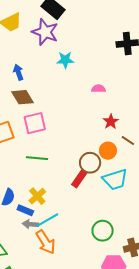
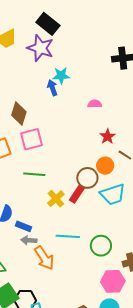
blue arrow: (18, 72) -> (52, 88), moved
brown diamond: (23, 97) -> (19, 113), turned 50
yellow cross: (37, 196) -> (56, 199), moved
cyan line: (47, 220) -> (68, 236), moved, turned 35

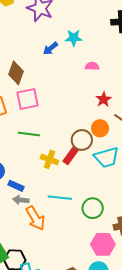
cyan star: (61, 76) -> (74, 38), moved
blue arrow: (52, 88) -> (50, 48), turned -112
yellow cross: (56, 199) -> (49, 159), turned -30

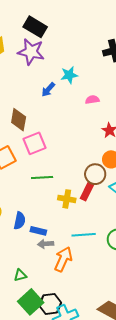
orange arrow: (35, 218) -> (63, 259), turned -115

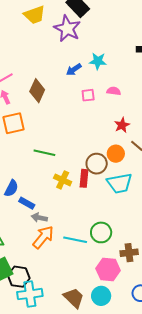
pink square: (35, 143) -> (88, 95), moved, size x0.6
red rectangle: (87, 192) -> (84, 178), turned -36
cyan line: (84, 235) -> (75, 240), moved
gray arrow: (46, 244) -> (39, 218), moved

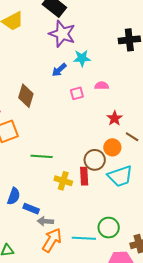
purple star: (67, 29) -> (62, 34), moved

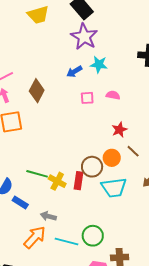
green line: (42, 156) -> (37, 174), moved
gray arrow: (45, 221) -> (48, 216), moved

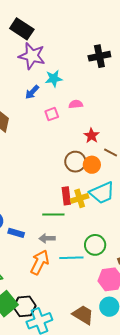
brown circle: (92, 167) -> (75, 162), moved
green line: (37, 174) -> (53, 214), moved
yellow cross: (57, 181) -> (80, 198), moved, turned -30

